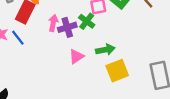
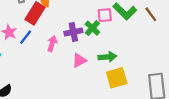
pink arrow: (53, 23) -> (52, 44), moved
blue line: (18, 38) -> (26, 37), turned 70

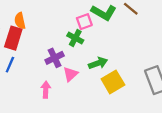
purple cross: (73, 32) -> (55, 58), moved
pink arrow: (52, 44) -> (46, 90), moved

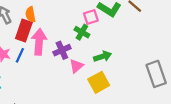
yellow square: (113, 82) -> (99, 82), moved
pink arrow: (46, 90) -> (39, 42), moved, size x1.6

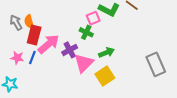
orange semicircle: (30, 14) -> (29, 22), moved
pink arrow: (39, 42) -> (49, 44), turned 50
pink triangle: (76, 66) -> (84, 63), size x1.5

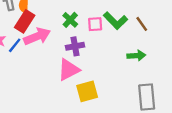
green cross: (86, 32) -> (70, 20), moved
purple cross: (70, 50) -> (75, 46), moved
green arrow: (106, 53) -> (136, 56), moved

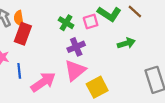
pink arrow: (37, 36) -> (43, 82), moved
blue line: (15, 45) -> (19, 71), moved, turned -32
green arrow: (136, 56) -> (126, 43), moved

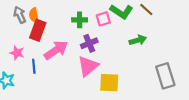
green cross: (66, 23) -> (80, 20), turned -32
pink arrow: (43, 82) -> (56, 50), moved
yellow square: (97, 87) -> (109, 83), turned 30

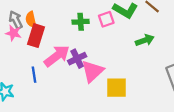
purple cross: (89, 43) -> (77, 59), moved
pink star: (17, 53) -> (13, 33), moved

